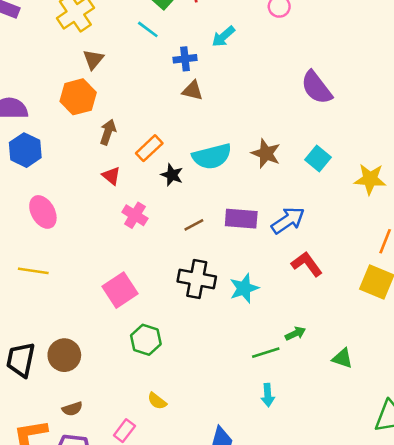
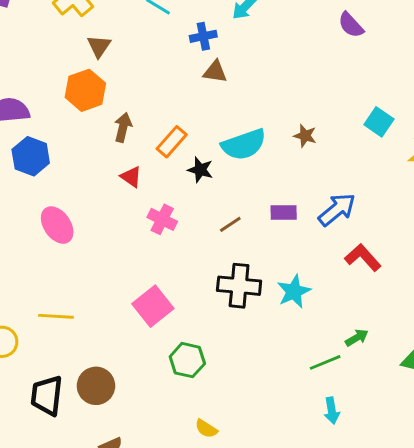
purple semicircle: (316, 88) -> (351, 25), moved, size x0.7
brown star: (266, 153) -> (305, 136), size x0.7
cyan square: (318, 159) -> (379, 122), moved
purple rectangle: (241, 219) -> (284, 213), size x0.7
yellow line: (33, 271) -> (56, 316), moved

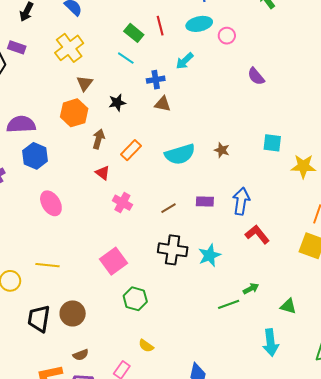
cyan square: (379, 122) -> (272, 143), turned -30
black star: (200, 170) -> (117, 102), moved, turned -30
blue arrow: (337, 210) -> (241, 201), turned -44
cyan arrow: (332, 411) -> (271, 343), moved, size x1.5

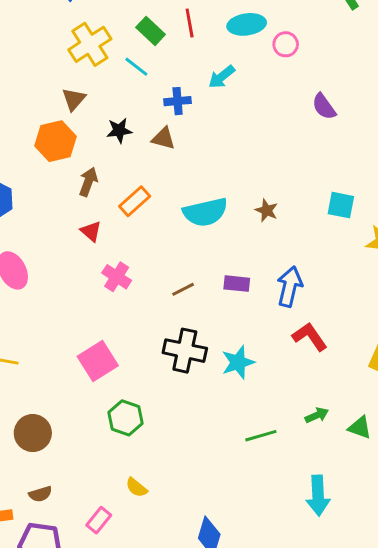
yellow cross: (69, 48) -> (90, 44), moved
brown triangle: (163, 104) -> (163, 138), moved
green arrow: (251, 289) -> (317, 415), moved
green triangle: (288, 306) -> (360, 428), moved

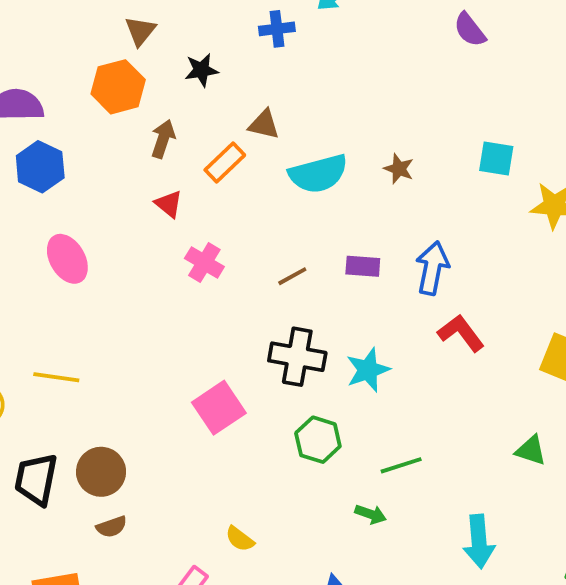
brown triangle: (163, 138) -> (264, 124), moved
pink square: (98, 361) -> (219, 408), moved
green arrow: (317, 415) -> (371, 514), moved, turned 45
green hexagon: (126, 418) -> (318, 440), moved
brown semicircle: (40, 494) -> (112, 527), moved

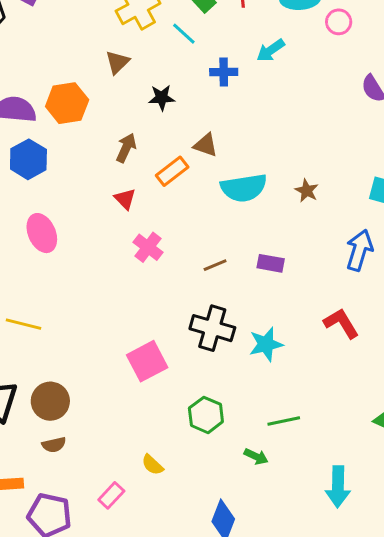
orange hexagon: (118, 87) -> (67, 103), moved
blue arrow: (432, 268) -> (359, 250), moved
green hexagon: (318, 440) -> (206, 415), moved

